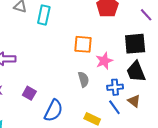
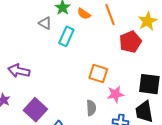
purple square: (29, 93) -> (35, 110), size x1.6

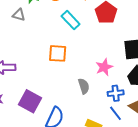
cyan rectangle: (66, 36) -> (71, 20), moved, turned -54
orange square: (98, 73) -> (58, 53), moved

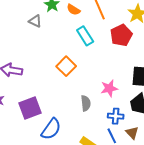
orange square: (58, 53) -> (66, 66), turned 30
purple square: (30, 101) -> (30, 108), turned 30

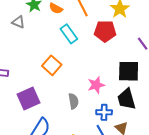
red pentagon: (121, 35) -> (105, 31), turned 30
purple square: (30, 108) -> (29, 98), moved

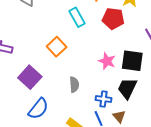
pink star: (96, 85) -> (107, 61), moved, turned 30
purple square: (29, 98) -> (30, 77), turned -30
black trapezoid: (127, 99) -> (127, 88), turned 35

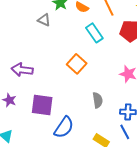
purple square: (30, 77) -> (42, 105), moved, turned -30

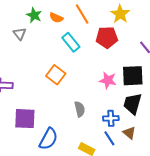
gray triangle: (44, 20) -> (20, 34), turned 32

